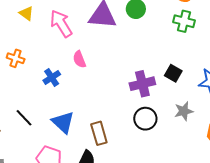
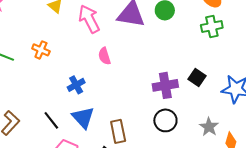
green cross: (184, 21) -> (212, 26), turned -30
blue cross: (52, 77) -> (76, 85), moved
gray star: (184, 111) -> (209, 127), moved, turned -30
black line: (24, 118) -> (51, 120), moved

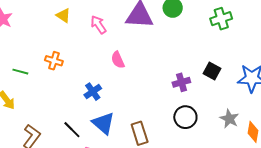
pink arrow: (89, 19) -> (98, 25), size x0.7
purple cross: (165, 85) -> (181, 82), size x0.7

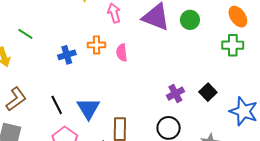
orange cross: (54, 61) -> (96, 45), moved, turned -36
purple cross: (181, 82) -> (175, 94), turned -30
blue cross: (93, 92) -> (67, 55), moved

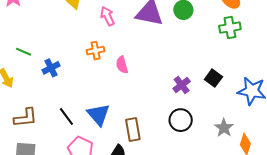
pink semicircle: (122, 53) -> (122, 65), moved
blue cross: (67, 55) -> (51, 68), moved
brown L-shape: (16, 99) -> (25, 118), turned 40

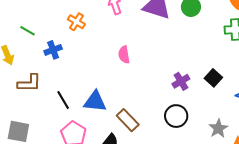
orange cross: (96, 51) -> (76, 22), moved, turned 36
blue triangle: (98, 114) -> (95, 101), turned -50
brown L-shape: (25, 118) -> (29, 83), moved
brown rectangle: (133, 129) -> (128, 120), turned -40

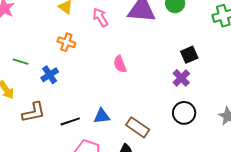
black square: (213, 78) -> (189, 55), moved, turned 36
black line: (63, 100) -> (70, 121), turned -66
blue triangle: (95, 101) -> (102, 116), size x0.7

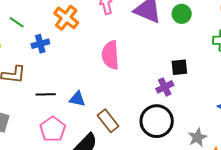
orange cross: (66, 42) -> (66, 18), size x1.4
pink semicircle: (120, 64) -> (110, 55), size x1.6
black circle: (184, 113) -> (157, 121), size x1.4

